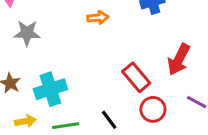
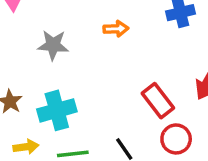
gray star: (27, 33) -> (53, 45), moved

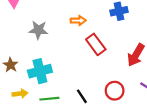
red rectangle: (158, 101) -> (96, 44), moved

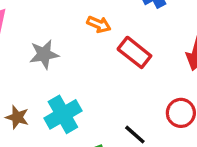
orange arrow: (78, 21) -> (99, 24), turned 40

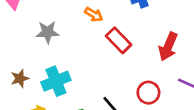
brown star: (17, 117) -> (20, 78), turned 30

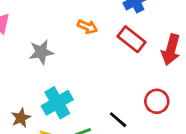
red rectangle: (119, 40) -> (131, 39), moved
brown star: (20, 78) -> (21, 118), moved

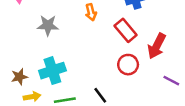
orange arrow: (87, 27) -> (91, 12), turned 42
red circle: (157, 101) -> (128, 65), moved

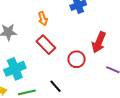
red rectangle: (126, 30) -> (46, 45), moved

